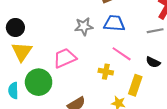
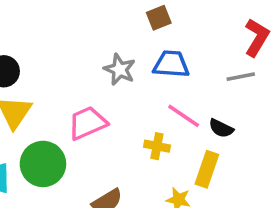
gray star: (84, 26) -> (120, 69), turned 30
black semicircle: (153, 62) -> (221, 128), moved

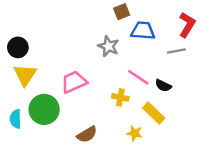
blue trapezoid: (171, 64) -> (143, 31), moved
gray star: (120, 69) -> (108, 46), moved
yellow rectangle: (207, 169) -> (154, 113), turned -65

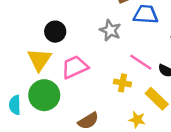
black circle: (18, 47) -> (55, 32), moved
yellow triangle: (25, 75) -> (39, 60), moved

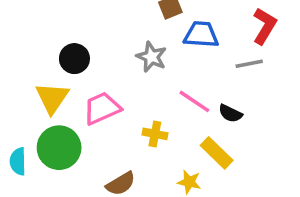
yellow cross: (122, 83) -> (155, 134), moved

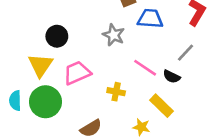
gray line: (249, 64) -> (185, 53), moved, turned -36
cyan semicircle: (18, 161) -> (15, 101), moved

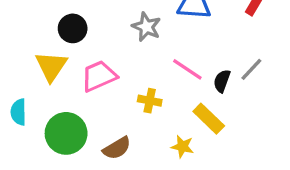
gray line: (185, 53) -> (251, 69), moved
black semicircle: (172, 77) -> (222, 81), turned 84
green circle: (45, 102) -> (66, 133), moved

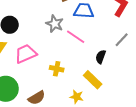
pink line: (187, 69) -> (76, 37), moved
gray line: (251, 69) -> (122, 40), moved

